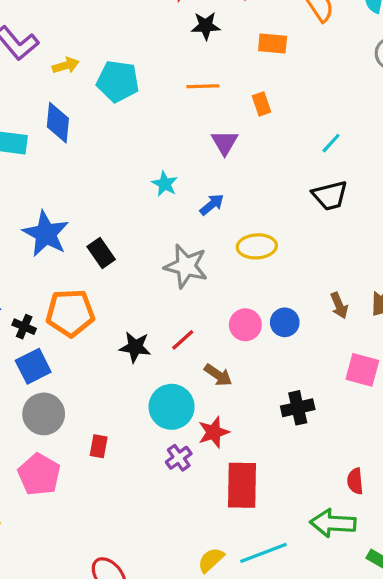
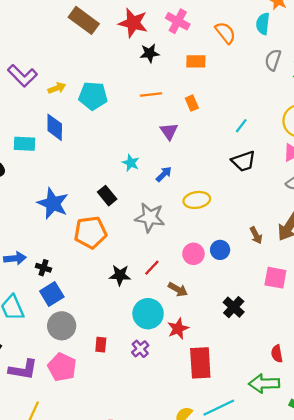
black rectangle: (101, 253) -> (107, 196), moved
orange pentagon: (70, 313) -> (90, 232), moved
black cross: (298, 408) -> (234, 307), turned -30
purple cross: (179, 458) -> (140, 349), moved

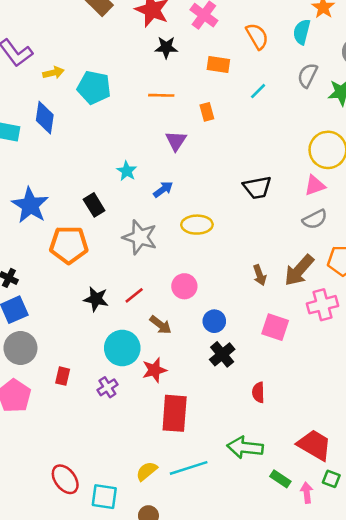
cyan line: (241, 126) -> (258, 91), moved
blue circle: (220, 250) -> (214, 321), moved
red semicircle: (277, 354) -> (258, 392), moved

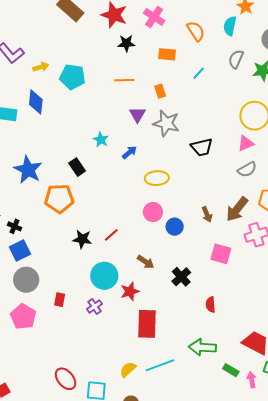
gray star: (140, 237) -> (166, 123), moved
pink circle: (184, 286) -> (153, 212), moved
blue circle: (214, 321) -> (175, 227), moved
brown arrow: (161, 325) -> (146, 262), moved

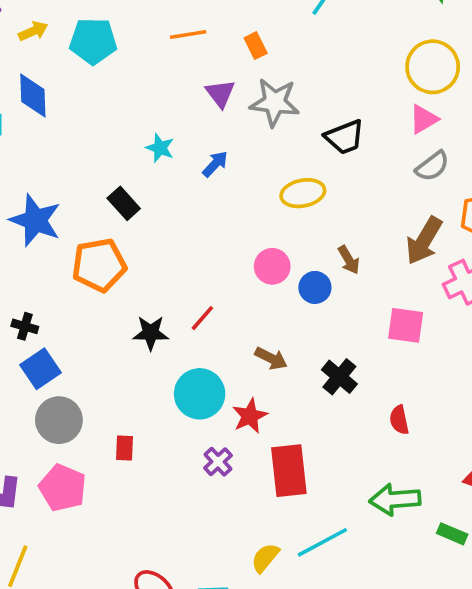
yellow ellipse: (157, 178) -> (303, 193), moved
brown arrow: (207, 214) -> (349, 260), moved
purple cross: (94, 307) -> (218, 462), moved

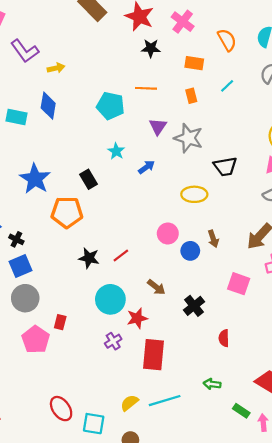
cyan pentagon: (93, 41) -> (111, 106), moved
orange rectangle: (256, 46) -> (191, 96), moved
pink pentagon: (63, 488) -> (36, 340), moved
green arrow: (395, 500) -> (212, 384), size x0.6

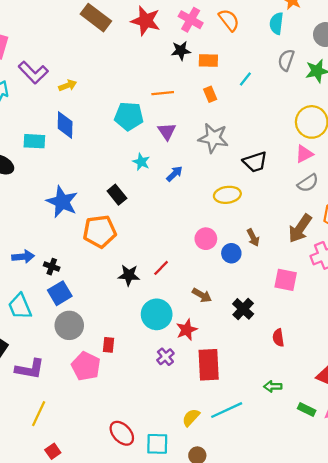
orange semicircle: (227, 40) -> (229, 20), moved
black star: (151, 48) -> (181, 51), moved
purple triangle: (158, 127) -> (167, 131), moved

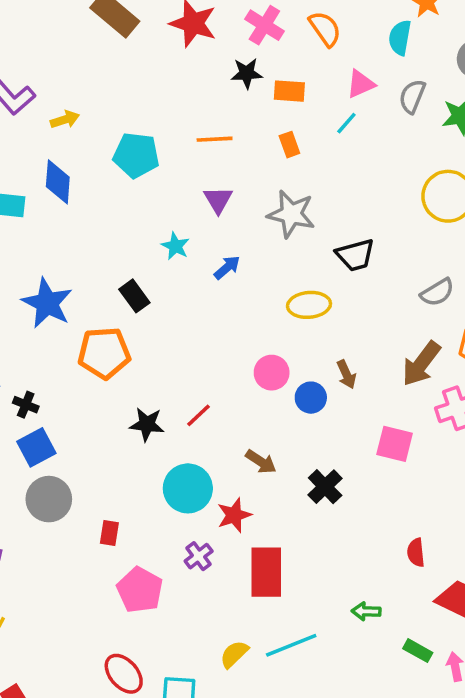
cyan pentagon: (129, 116) -> (136, 155), moved
pink triangle: (304, 154) -> (361, 84), moved
red semicircle: (278, 338) -> (416, 553), moved
pink pentagon: (86, 366) -> (140, 590), moved

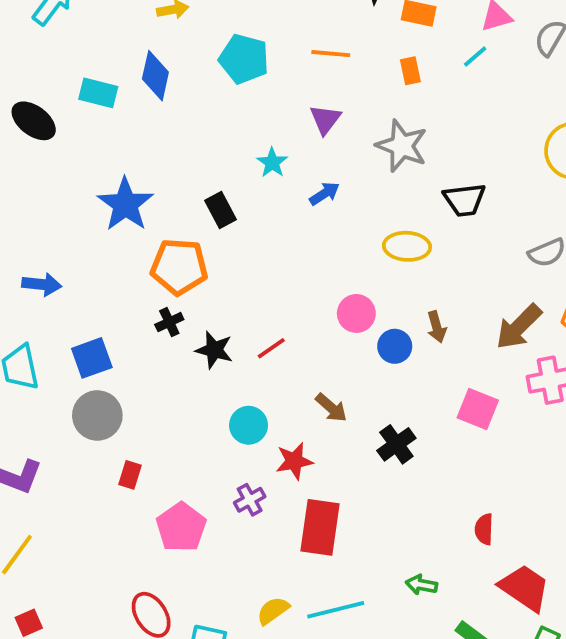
black cross: (26, 405) -> (169, 322), moved, turned 35
cyan circle: (188, 488) -> (249, 425), size x0.7
red rectangle: (109, 533) -> (130, 475), moved

